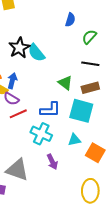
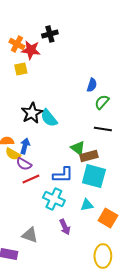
blue semicircle: (70, 20) -> (92, 85), moved
brown rectangle: (90, 88) -> (89, 156), moved
gray triangle: (17, 170) -> (30, 235), size x0.7

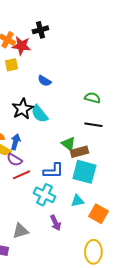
blue semicircle: (92, 85) -> (44, 81), moved, turned 104
green semicircle: (102, 102) -> (92, 98), turned 63
gray triangle: (30, 235) -> (20, 231), turned -36

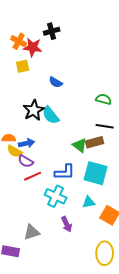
blue arrow: (15, 142) -> (27, 143), turned 63
brown rectangle: (79, 152) -> (95, 142), moved

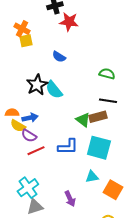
orange cross: (19, 41) -> (22, 29), moved
red star: (33, 47) -> (69, 22), moved
cyan cross: (56, 196) -> (28, 188), moved, turned 30

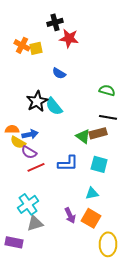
yellow square: (26, 41) -> (36, 48), moved
cyan square: (99, 148) -> (99, 164), size x0.7
orange square: (113, 190) -> (91, 218), moved

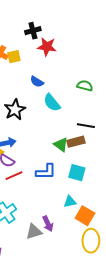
green semicircle: (107, 90) -> (85, 86), moved
cyan semicircle: (54, 106) -> (52, 103), moved
orange square: (91, 218) -> (85, 216), moved
gray triangle: (35, 223) -> (34, 232), moved
yellow ellipse: (108, 244) -> (91, 241), moved

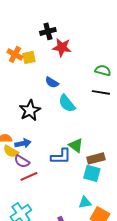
green semicircle: (85, 86) -> (103, 70), moved
black line: (86, 126) -> (101, 92), moved
brown rectangle: (76, 142) -> (96, 158), moved
blue L-shape: (46, 172) -> (61, 156), moved

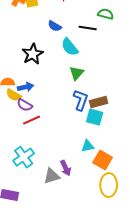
black line: (101, 92) -> (88, 28), moved
green triangle: (76, 145) -> (77, 73), moved, turned 35
blue L-shape: (61, 156) -> (81, 100), moved, turned -70

